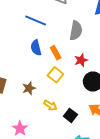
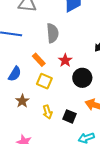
blue semicircle: (36, 48) -> (15, 74), moved, turned -119
yellow arrow: (50, 105) -> (47, 112), turned 56

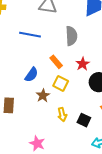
brown star: (22, 101) -> (43, 95), moved

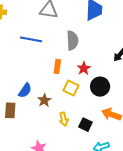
orange rectangle: (56, 62) -> (57, 66), turned 48
blue semicircle: (31, 75) -> (25, 90), moved
yellow square: (61, 83) -> (71, 88), moved

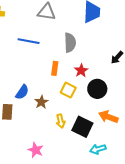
black square: (85, 125) -> (82, 127), size x1.5

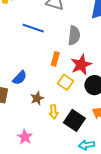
red star: (81, 71) -> (81, 65), size x1.5
brown star: (41, 102) -> (37, 98), moved

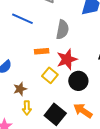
orange rectangle: (55, 59) -> (42, 51), turned 64
yellow arrow: (54, 112) -> (27, 108), moved

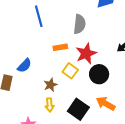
blue line: (22, 19) -> (39, 16), turned 55
brown star: (20, 89) -> (50, 85), moved

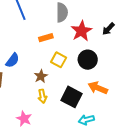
red star: (86, 54) -> (81, 31), moved

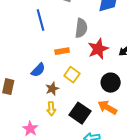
blue semicircle: (12, 60) -> (38, 70), moved
black circle: (88, 60) -> (111, 83), moved

